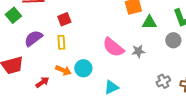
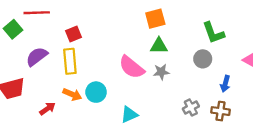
green triangle: (149, 22) -> (159, 46), moved
yellow rectangle: (61, 42) -> (70, 61), size x1.5

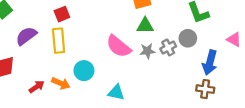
blue arrow: (225, 84) -> (210, 63), size x1.5
orange arrow: (72, 94) -> (61, 83), moved
gray cross: (191, 108) -> (168, 48), moved
cyan triangle: (129, 115) -> (116, 93), turned 36

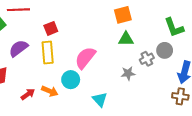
pink semicircle: (119, 46) -> (85, 58), moved, turned 90
gray star: (147, 51) -> (128, 73), moved
cyan triangle: (116, 93) -> (100, 99), turned 35

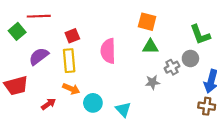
orange square: (123, 15) -> (147, 22), turned 30
pink semicircle: (85, 58) -> (108, 51), moved, turned -40
cyan circle: (71, 80) -> (93, 103), moved
orange arrow: (50, 91) -> (71, 89), moved

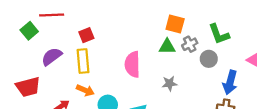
orange square: (147, 22) -> (175, 24), moved
pink semicircle: (108, 51) -> (132, 64), moved
gray cross: (172, 67) -> (190, 44), moved

